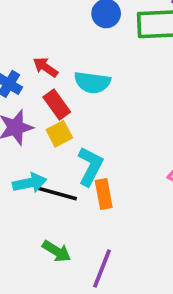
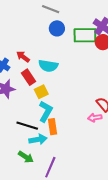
yellow square: (59, 134) -> (41, 92), moved
cyan arrow: (30, 183) -> (38, 139), moved

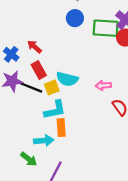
cyan semicircle: (48, 66) -> (67, 79), moved
cyan L-shape: (46, 111) -> (55, 110), turned 45
pink arrow: (95, 118) -> (103, 86), moved
black line: (27, 126) -> (30, 87), moved

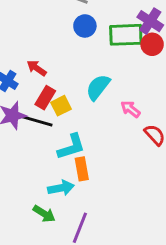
red rectangle: (39, 70) -> (45, 98), turned 66
cyan semicircle: (67, 79) -> (98, 87), moved, turned 120
pink arrow: (103, 86) -> (130, 109), turned 48
yellow square: (52, 88) -> (61, 106), moved

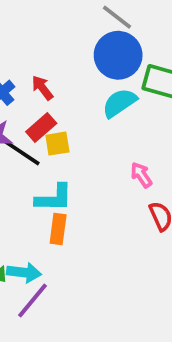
blue circle: (85, 26) -> (118, 55), size x1.6
cyan semicircle: (98, 87) -> (119, 103), moved
cyan arrow: (61, 188) -> (24, 273), moved

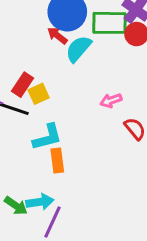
red arrow: (42, 88) -> (57, 36), moved
pink arrow: (141, 175) -> (111, 101), turned -60

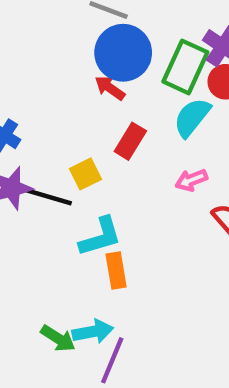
green rectangle: (110, 23) -> (185, 67), turned -64
cyan semicircle: (78, 49) -> (192, 117), moved
red rectangle: (22, 85) -> (130, 141), moved

